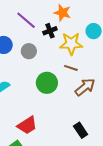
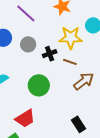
black cross: (50, 31) -> (50, 54), moved
green circle: (47, 83) -> (39, 85), moved

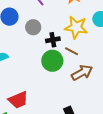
green circle: (39, 85) -> (52, 61), moved

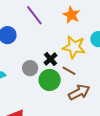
gray circle: (33, 27) -> (30, 68), moved
black cross: (53, 40) -> (50, 59), turned -32

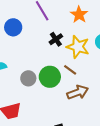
black cross: (50, 59) -> (56, 39), moved
gray circle: (30, 68) -> (28, 78), moved

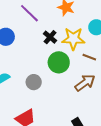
brown line: (70, 70) -> (89, 57), moved
green circle: (50, 77) -> (59, 62), moved

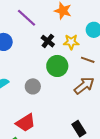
yellow star: (73, 39) -> (71, 42), size x0.7

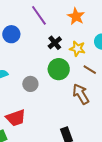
brown arrow: (84, 86) -> (81, 94), turned -95

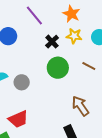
yellow star: (77, 49) -> (74, 36), moved
gray circle: (30, 84) -> (22, 82), moved
brown arrow: (81, 94) -> (80, 106), moved

